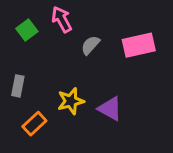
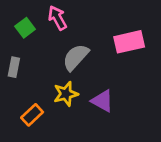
gray semicircle: (90, 45) -> (76, 57), moved, size x1.5
gray rectangle: (18, 86) -> (14, 67), moved

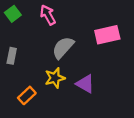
green square: (25, 28) -> (13, 14), moved

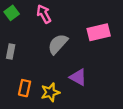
yellow star: (55, 78) -> (50, 92), moved
orange rectangle: (27, 95) -> (25, 88), turned -35

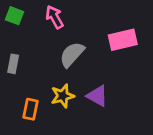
green square: (12, 13) -> (14, 16), turned -32
yellow star: (50, 92) -> (63, 96), moved

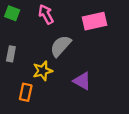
pink rectangle: (123, 40) -> (94, 21), moved
yellow star: (63, 96) -> (43, 71), moved

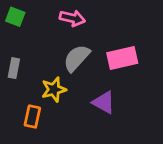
pink arrow: (46, 14) -> (72, 18), moved, turned 132
pink rectangle: (94, 21) -> (122, 58), moved

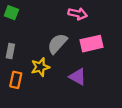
pink arrow: (72, 18) -> (78, 14), moved
orange rectangle: (32, 117) -> (16, 80), moved

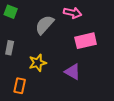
gray semicircle: (57, 44) -> (45, 25), moved
orange rectangle: (16, 80) -> (20, 86), moved

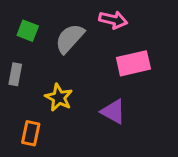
green square: (11, 12) -> (28, 31), moved
yellow star: (38, 63) -> (59, 98), turned -30

